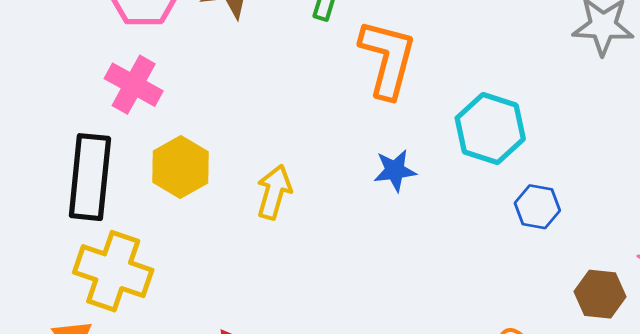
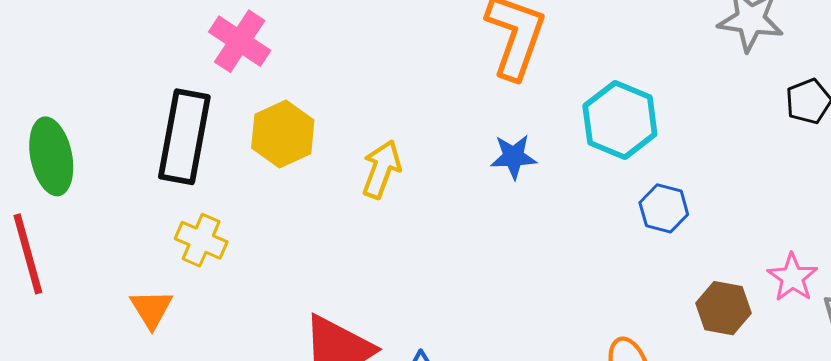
yellow cross: (113, 271) -> (201, 240), size x0.6

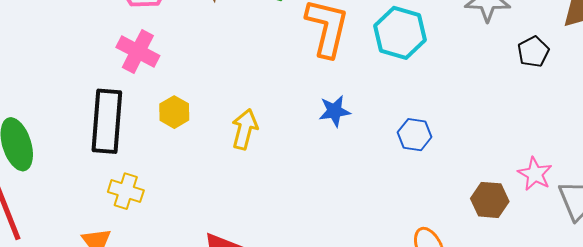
cyan hexagon: (620, 120) -> (400, 33), moved
yellow hexagon: (283, 134) -> (174, 112), size x0.7
blue hexagon: (664, 208) -> (415, 135), moved

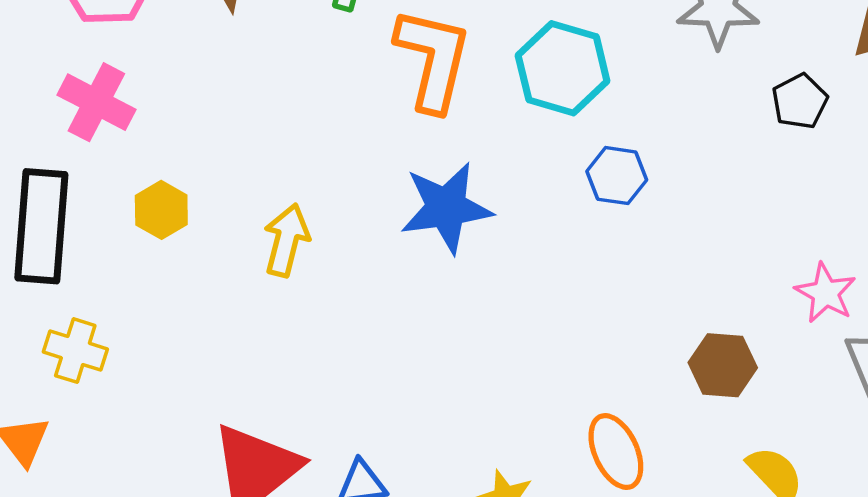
blue star: (334, 111) -> (446, 208), size x1.6
blue hexagon: (415, 135) -> (617, 176), moved
pink star: (535, 174) -> (825, 293), moved

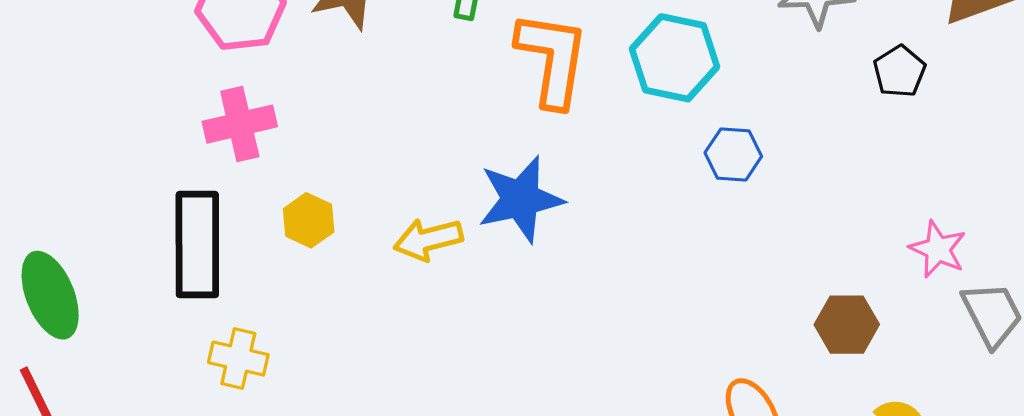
pink cross: (96, 102) -> (240, 124), turned -36
blue star: (446, 208) -> (521, 199), moved
yellow arrow: (286, 240) -> (428, 239), turned -114

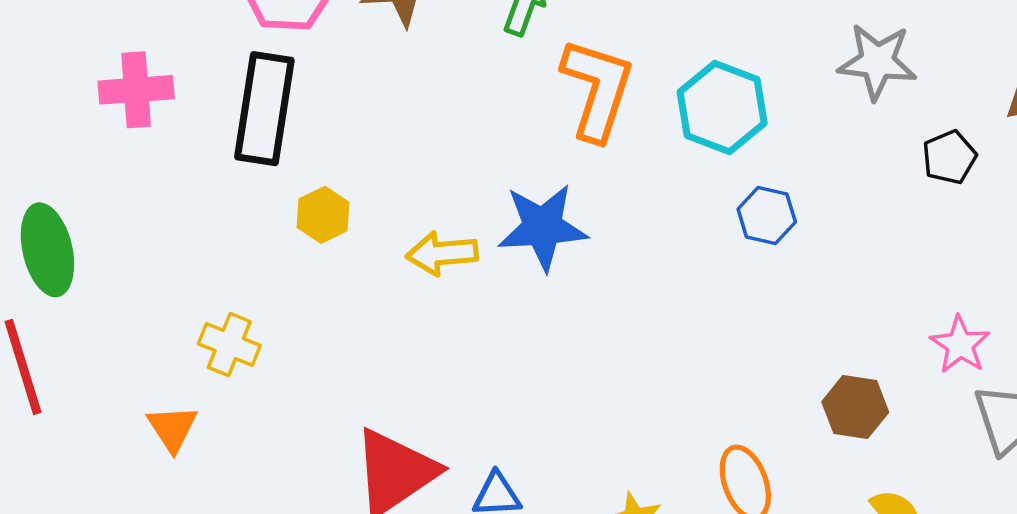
pink cross: (240, 124) -> (136, 90), moved
black rectangle: (197, 245) -> (264, 109), moved

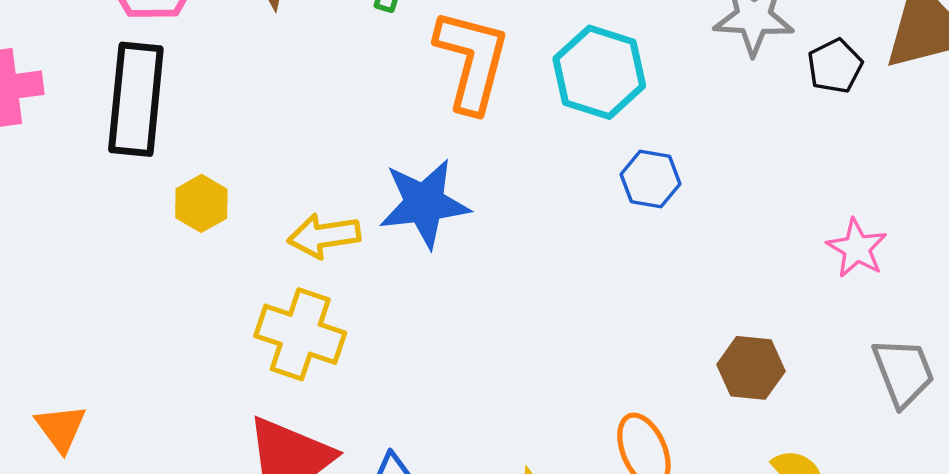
black pentagon: (949, 157) -> (835, 66), moved
yellow cross: (229, 345) -> (300, 334), moved, size x1.4
pink star: (960, 345) -> (857, 248), moved

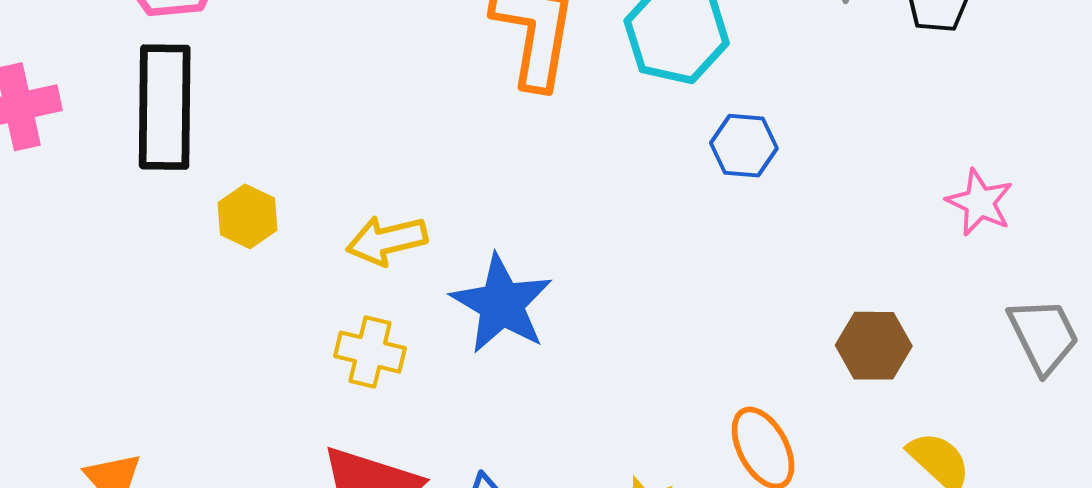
blue star: (424, 203) -> (502, 304), moved, turned -30
yellow cross: (300, 334) -> (370, 352), size x0.7

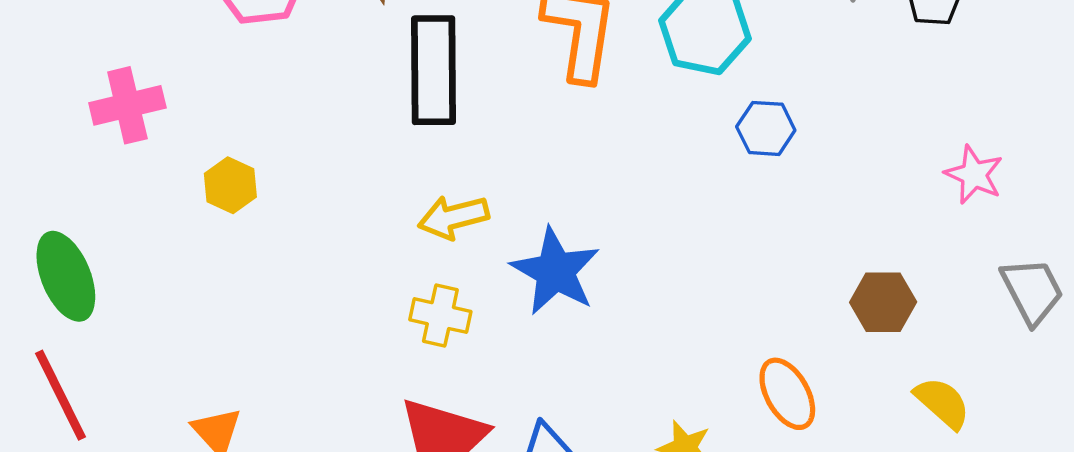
black rectangle: (165, 107) -> (434, 70), moved
yellow hexagon: (247, 216) -> (230, 185), moved

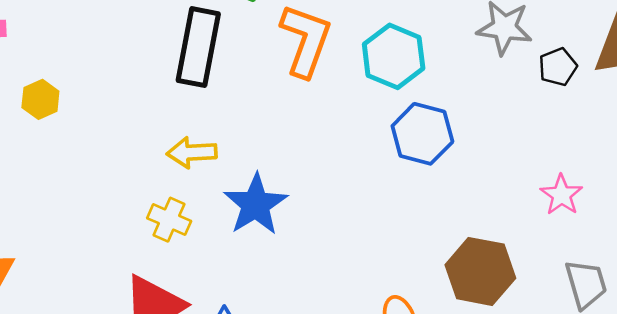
blue hexagon: (766, 128) -> (422, 134), size x1.5
brown hexagon: (883, 302) -> (480, 271), size x1.5

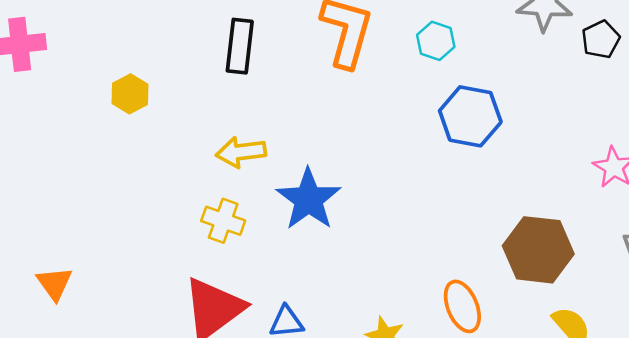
black rectangle: (198, 47) -> (240, 46), size x0.7
cyan hexagon: (394, 56) -> (436, 41), size x0.6
yellow hexagon: (40, 99) -> (130, 94), moved

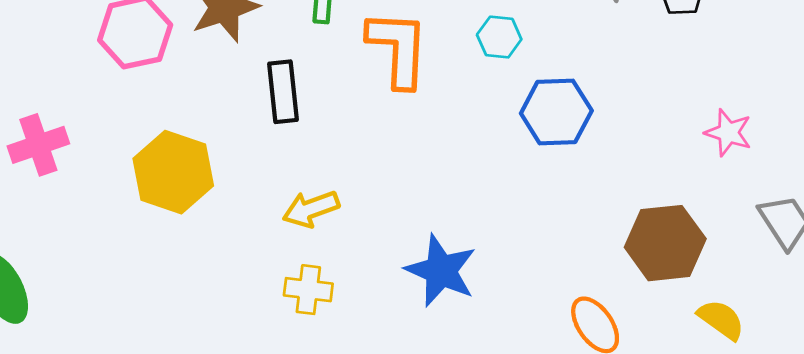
yellow hexagon: (130, 94) -> (173, 172), size x1.8
blue star: (309, 199) -> (441, 271), moved

